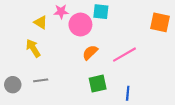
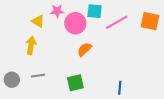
yellow arrow: (33, 48) -> (31, 45), turned 42
pink line: (124, 55) -> (117, 22), moved
green square: (98, 84) -> (75, 83), moved

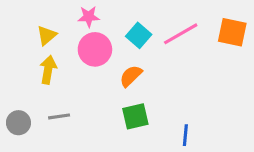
cyan square: (95, 11) -> (139, 35), moved, turned 35
yellow triangle: (38, 21) -> (47, 35), moved, turned 48
pink circle: (75, 23) -> (95, 49), moved
green square: (75, 83) -> (135, 116), moved

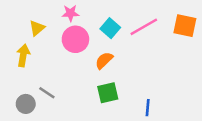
yellow arrow: (48, 70) -> (23, 55), moved
gray line: (59, 116) -> (47, 93), turned 42
gray circle: (18, 123) -> (26, 104), moved

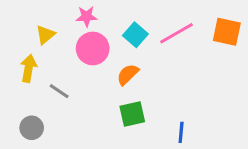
gray line: (47, 93) -> (59, 91), moved

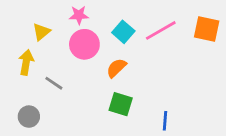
green square: (132, 114) -> (121, 104), turned 30

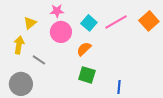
orange square: (207, 29) -> (149, 21), turned 36
gray circle: (29, 117) -> (21, 84), size x1.5

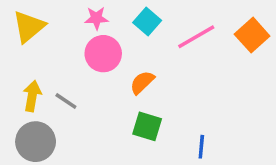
yellow triangle: (30, 23) -> (29, 27), moved, size x1.5
cyan square: (89, 23) -> (147, 21), moved
yellow arrow: (19, 45) -> (32, 96), moved

